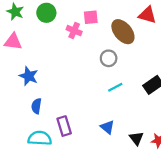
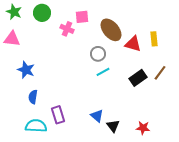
red triangle: (147, 15) -> (133, 44), moved
cyan line: (115, 87) -> (103, 72), moved
black triangle: (136, 138) -> (113, 126), moved

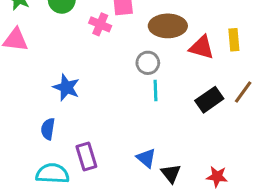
brown ellipse: (111, 30) -> (168, 26), turned -50
blue star: (26, 70) -> (66, 87), moved
cyan line: (103, 72) -> (156, 90), turned -64

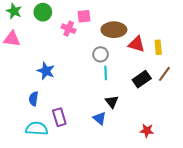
yellow rectangle: (234, 40) -> (158, 47), moved
black triangle: (171, 173) -> (112, 102), moved

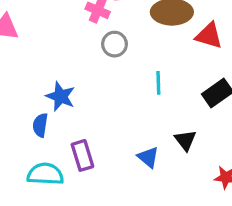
gray circle: (101, 54) -> (114, 44), moved
blue star: (46, 71) -> (61, 96), moved
black triangle: (112, 102) -> (185, 140), moved

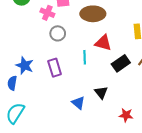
red triangle: (209, 36) -> (103, 43), moved
purple rectangle: (82, 155) -> (55, 68), moved
cyan semicircle: (45, 174) -> (15, 113), turned -60

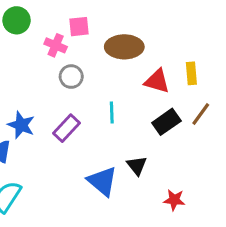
red triangle: (103, 43) -> (157, 81), moved
purple rectangle: (55, 68) -> (66, 128), turned 60
blue triangle: (78, 103) -> (102, 181), size x1.5

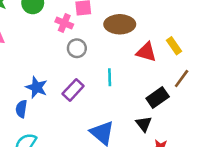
yellow rectangle: (191, 73) -> (174, 46), turned -30
black rectangle: (166, 122) -> (158, 97), moved
black triangle: (137, 166) -> (144, 124), moved

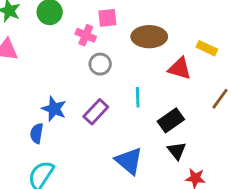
yellow rectangle: (174, 46) -> (207, 48), moved, turned -30
black rectangle: (158, 97) -> (171, 120), moved

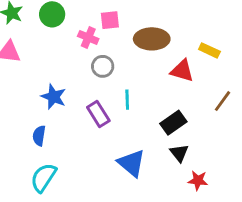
cyan line: (138, 97) -> (127, 100), moved
blue star: (54, 109) -> (54, 97), moved
purple rectangle: (96, 112) -> (98, 114), turned -75

